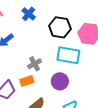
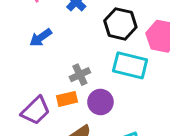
purple circle: (60, 81) -> (100, 102), moved

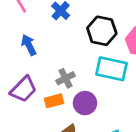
blue arrow: (41, 38) -> (29, 45), turned 100
purple trapezoid: (36, 111) -> (23, 89), moved

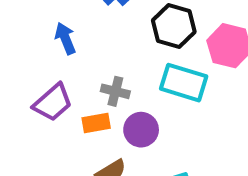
gray cross: (65, 78) -> (115, 91), turned 36

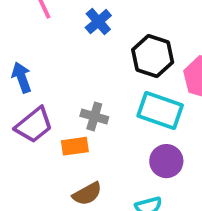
blue arrow: (65, 38) -> (22, 77), moved
purple circle: (141, 130) -> (166, 161), moved

